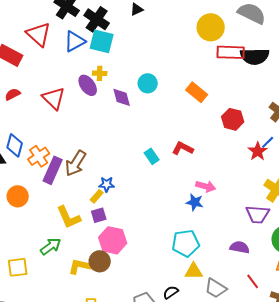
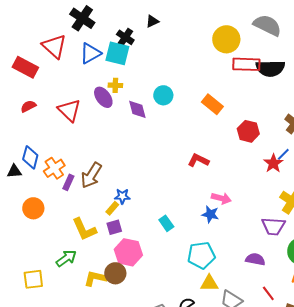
black cross: (97, 19) -> (125, 37), moved, size x0.7
cyan rectangle: (152, 156) -> (166, 223), moved
purple rectangle: (53, 170) -> (68, 182), size x0.6

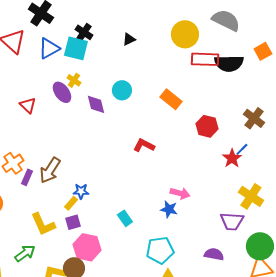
black triangle: (152, 21) -> (129, 39), moved
yellow cross: (115, 85) -> (74, 80), turned 32
red triangle: (69, 110) -> (28, 105), size x0.7
red L-shape: (198, 160) -> (144, 145), moved

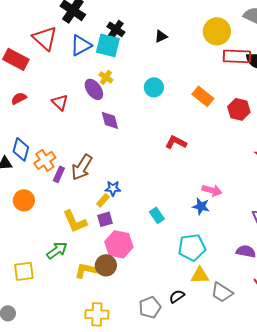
purple diamond: (96, 104) -> (110, 120), moved
red hexagon: (207, 126) -> (239, 109), moved

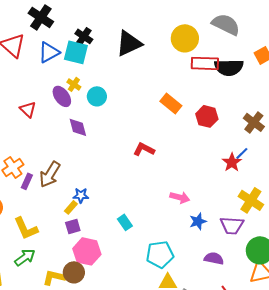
black triangle: (161, 36) -> (129, 43), size x2.0
cyan circle: (154, 87) -> (97, 96), moved
blue star: (201, 206) -> (198, 221), moved, turned -30
yellow L-shape: (75, 221) -> (26, 228), moved

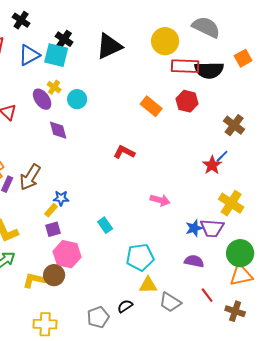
black cross: (41, 17) -> (21, 20), size x0.7
red hexagon: (207, 116) -> (187, 101), moved
blue star: (198, 221) -> (194, 228), moved

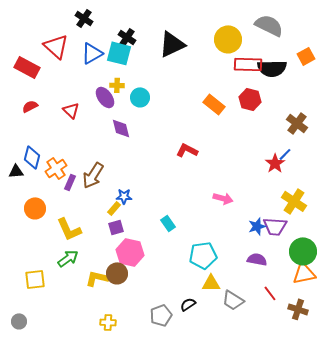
yellow cross: (54, 87) -> (117, 85), turned -32
yellow cross: (45, 324) -> (108, 322), size x0.7

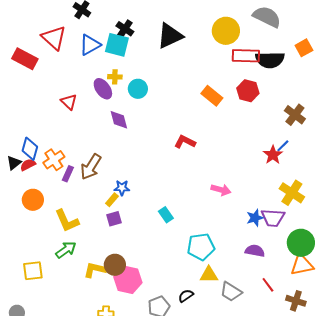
red semicircle: (30, 106) -> (28, 165), moved
black triangle: (16, 171) -> (14, 163), turned -35
pink hexagon: (130, 252) -> (128, 280), moved

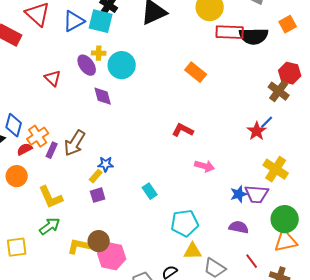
cyan circle: (138, 89) -> (122, 65), size x1.4
red hexagon: (248, 91) -> (290, 73), moved
red L-shape: (185, 142) -> (183, 130), moved
red semicircle: (28, 165) -> (25, 149), moved

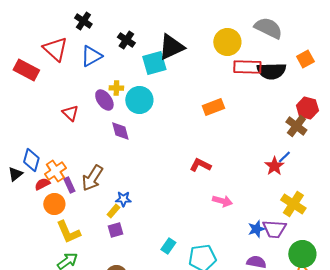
cyan square: (101, 21) -> (154, 63), moved, turned -30
orange rectangle: (196, 72) -> (213, 107), turned -60
purple rectangle: (52, 150) -> (69, 185), turned -49
orange circle: (17, 176) -> (54, 204), moved
cyan rectangle: (150, 191) -> (168, 246), moved, turned 70

